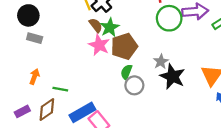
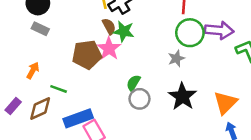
green star: (110, 27) -> (124, 31), turned 30
brown pentagon: (124, 46) -> (87, 55), moved
gray star: (161, 62) -> (176, 58), moved
purple rectangle: (22, 111) -> (13, 106), turned -32

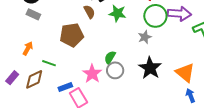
green star: (124, 31) -> (117, 13), moved
pink star: (109, 49) -> (92, 74), moved
orange triangle: (225, 103) -> (185, 73), turned -35
blue rectangle: (78, 118) -> (65, 87), size x0.6

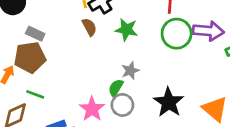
gray rectangle: (33, 14) -> (35, 34), moved
brown pentagon: (72, 35) -> (30, 57), moved
gray star: (145, 37) -> (130, 71), moved

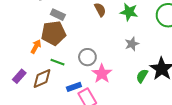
green semicircle: (116, 88) -> (142, 76), moved
gray circle: (122, 105) -> (87, 57), moved

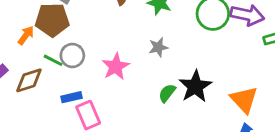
gray circle: (87, 57) -> (72, 55), moved
pink star: (102, 74) -> (116, 67), moved

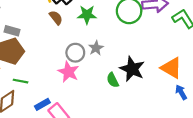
gray circle: (72, 55) -> (75, 53), moved
green semicircle: (167, 93) -> (113, 80), turned -48

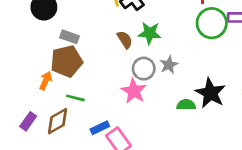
green star: (87, 15) -> (150, 33), moved
brown semicircle: (56, 18) -> (125, 40), moved
green semicircle: (113, 80) -> (186, 105), turned 112

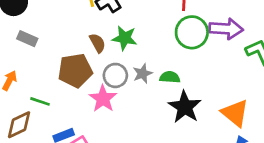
gray rectangle: (70, 37) -> (27, 39), moved
brown pentagon: (67, 61) -> (75, 71), moved
green semicircle: (186, 105) -> (170, 77), moved

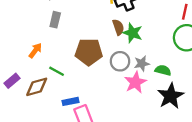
gray rectangle: (27, 39) -> (55, 20), turned 70
brown semicircle: (97, 43) -> (118, 27), moved
pink star: (103, 99) -> (135, 82), moved

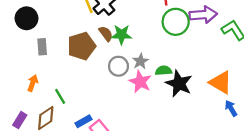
brown pentagon: (89, 52) -> (82, 46), moved
green semicircle: (163, 70) -> (164, 71), moved
green line: (57, 71) -> (60, 96), turned 49

